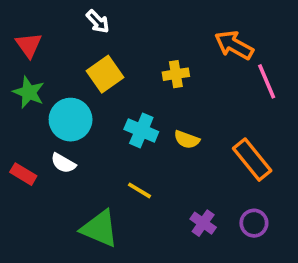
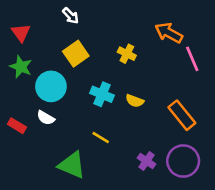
yellow cross: (176, 74) -> (127, 54), turned 36
purple circle: (254, 223) -> (183, 161), size x1.6

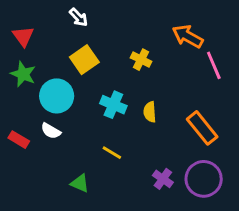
yellow semicircle: (135, 101) -> (150, 112), turned 66
green triangle: (72, 165) -> (80, 183), size x0.6

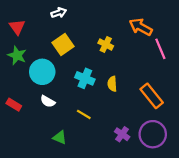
white arrow: (78, 17) -> (59, 13), turned -64
white semicircle: (51, 131) -> (48, 101), moved

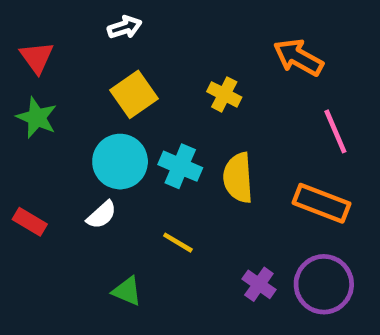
pink line: (160, 49) -> (335, 131), moved
cyan circle: (42, 72) -> (120, 162), moved
yellow semicircle: (112, 84) -> (238, 178), size x1.5
orange rectangle: (152, 96) -> (321, 203), turned -30
white semicircle: (48, 101) -> (102, 215), turned -72

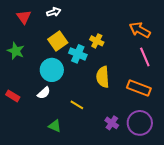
red triangle: (37, 57) -> (24, 17), moved
orange arrow: (298, 57) -> (140, 30), moved
cyan cross: (180, 166) -> (78, 54), moved

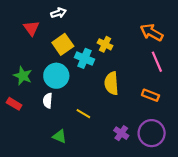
red triangle: (24, 17) -> (31, 28), moved
green star: (16, 51) -> (23, 76), moved
orange rectangle: (139, 88) -> (150, 95), size x0.7
white semicircle: (44, 93) -> (48, 101), turned 136

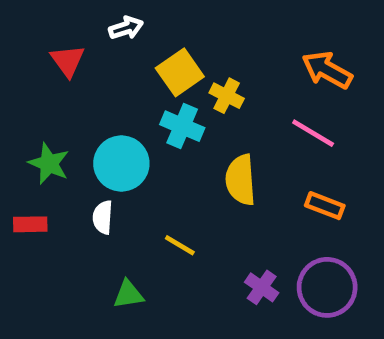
yellow square: (63, 44) -> (180, 72), moved
pink line: (157, 62) -> (313, 133), moved, turned -36
red rectangle: (14, 104) -> (30, 224), turned -32
green triangle: (60, 136) -> (128, 294), turned -32

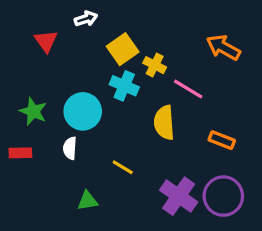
pink line: (313, 133) -> (188, 89), moved
purple cross: (262, 287) -> (179, 196), size x1.6

